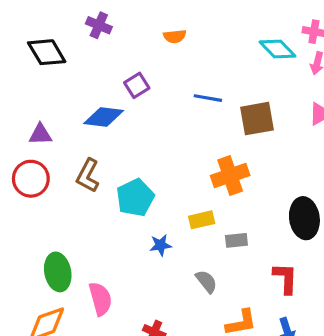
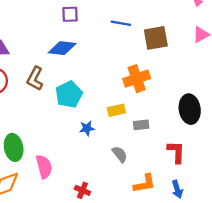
purple square: (137, 85) -> (70, 14), turned 30
blue diamond: (104, 117) -> (62, 48), moved

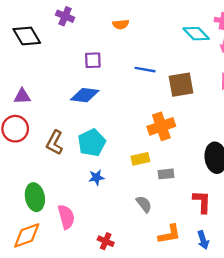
brown L-shape: (35, 79) -> (55, 143), moved
blue star: (87, 128) -> (96, 177), moved

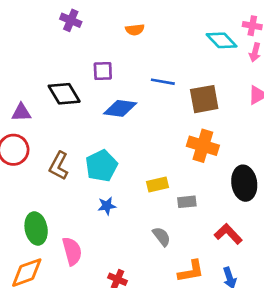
black diamond: (27, 36) -> (64, 94), moved
blue diamond: (85, 95) -> (120, 108), moved
orange cross: (161, 126) -> (203, 146), moved, turned 36
red L-shape: (202, 202) -> (228, 234), turned -45

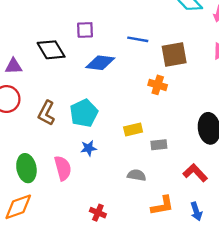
orange cross: (203, 146) -> (158, 85), moved, size x0.7
gray semicircle: (162, 236) -> (137, 175), turned -42
pink semicircle: (72, 251) -> (63, 168), moved

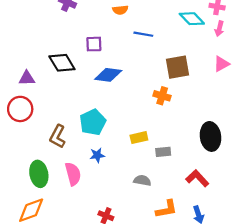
blue line: (138, 39) -> (143, 34), moved
brown L-shape: (46, 113) -> (58, 136), moved

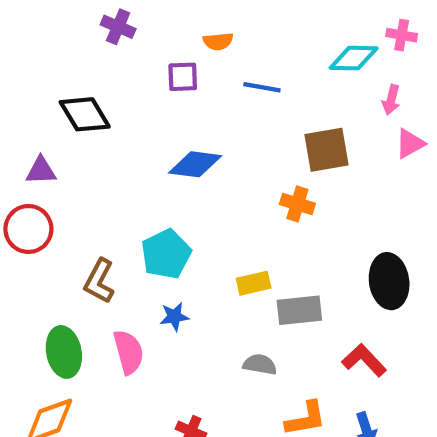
cyan diamond: (192, 19) -> (354, 58), turned -45
pink arrow: (219, 29) -> (391, 100), moved
purple square: (94, 44) -> (183, 77), moved
black diamond: (62, 63) -> (85, 114), moved
gray rectangle: (163, 152) -> (299, 310), size x1.5

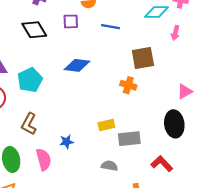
black diamond: (85, 114) -> (34, 30), moved
pink triangle: (410, 144) -> (185, 91), moved
cyan pentagon: (166, 254) -> (30, 80), moved

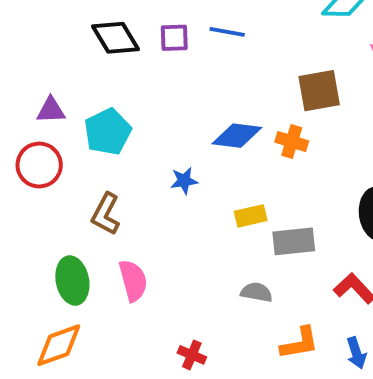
purple square: (71, 21) -> (174, 38), moved
blue line: (111, 27) -> (227, 32), moved
blue diamond: (77, 65) -> (237, 136), moved
blue star: (67, 142) -> (184, 181), moved

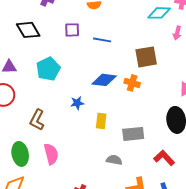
blue line: (227, 32) -> (102, 40), moved
black diamond: (116, 38) -> (28, 30), moved
cyan pentagon: (108, 132) -> (48, 69), moved
yellow rectangle: (251, 216) -> (101, 121), moved, turned -70

